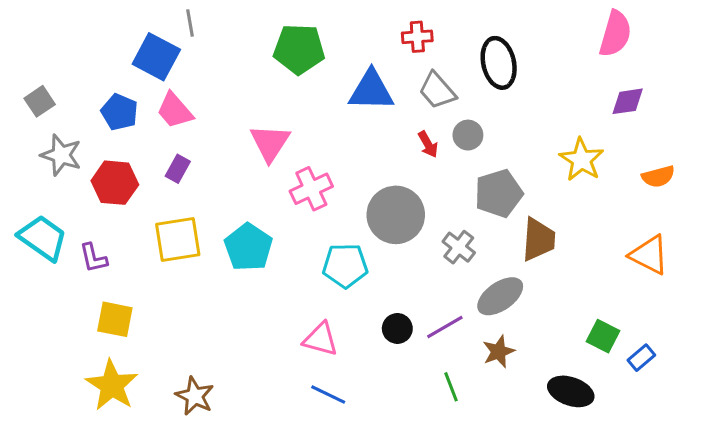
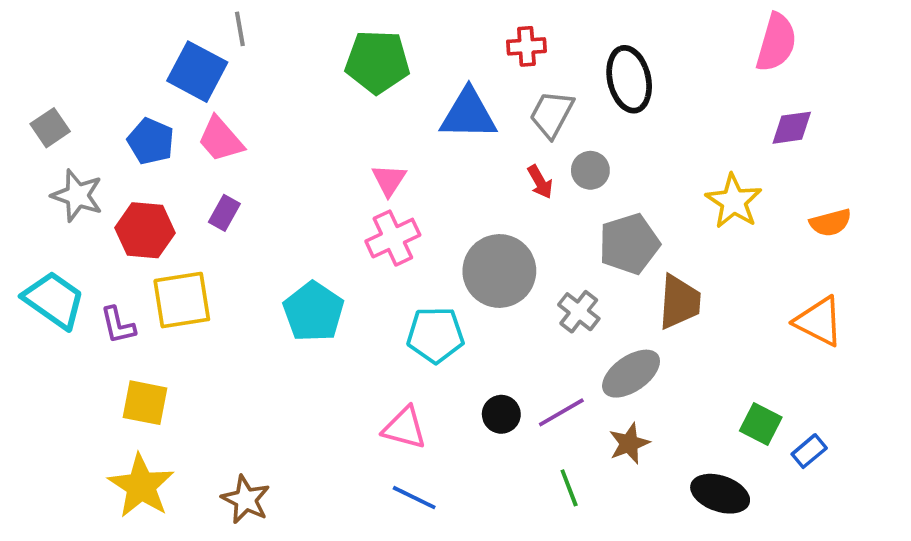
gray trapezoid: (437, 91) -> (552, 114), turned 69
pink triangle: (270, 143) -> (389, 180), moved, size x0.7
yellow square: (178, 239) -> (182, 300), moved

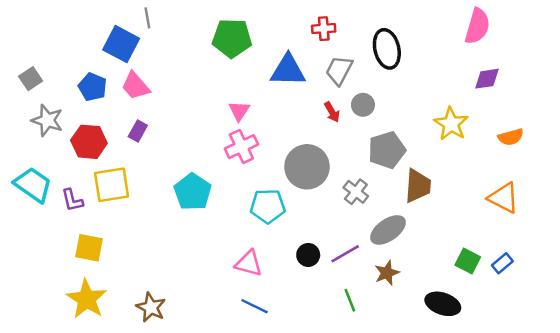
blue rectangle: (809, 451) -> (502, 263), moved

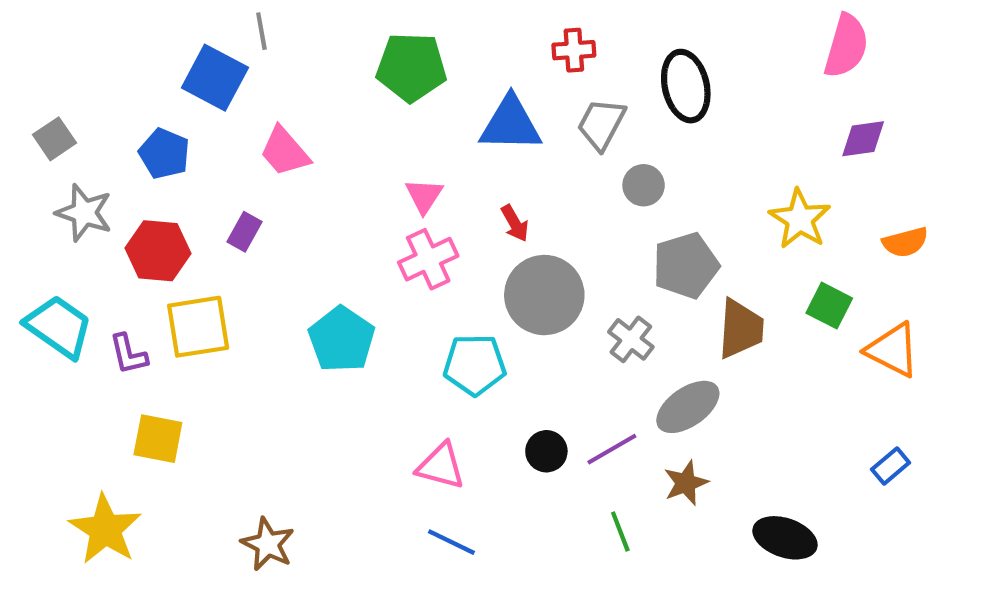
pink trapezoid: (135, 86) -> (285, 151), moved
red arrow: (332, 112) -> (515, 223), moved
green square: (468, 261) -> (829, 306), moved
yellow star: (87, 299) -> (105, 529), moved

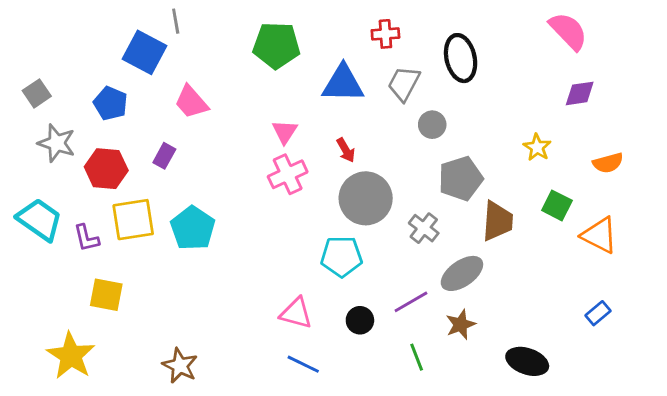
pink semicircle: (846, 46) -> (568, 31), turned -60
yellow star: (800, 219) -> (537, 147), size x0.7
cyan pentagon: (342, 339) -> (193, 228), moved
cyan pentagon: (475, 365) -> (342, 256), moved
black circle: (546, 451) -> (360, 320), moved

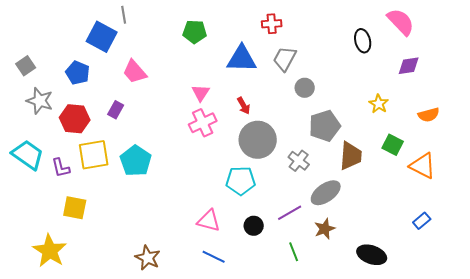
green pentagon: (276, 45) -> (195, 32), size x0.7
black ellipse: (461, 58) -> (363, 41), moved, size x0.7
brown star: (180, 366) -> (148, 258), moved

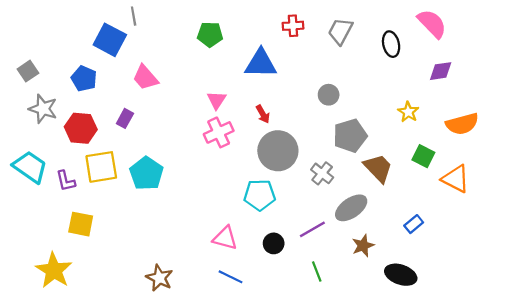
gray trapezoid: (285, 59) -> (340, 31), moved
orange semicircle: (429, 115) -> (462, 124), size x1.4
brown trapezoid: (351, 156) -> (378, 168), turned -48
blue rectangle: (422, 221) -> (414, 224), moved
brown star: (325, 229) -> (363, 246), moved

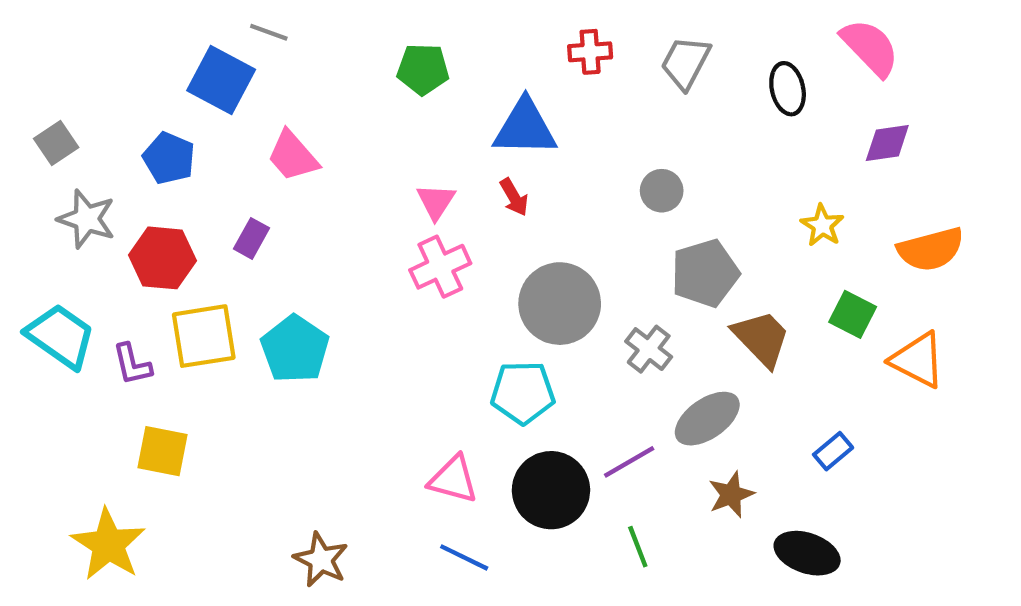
gray line: (134, 16) -> (269, 32), turned -60
red arrow: (263, 114) -> (514, 197), moved
black circle: (274, 243) -> (551, 490), size x1.8

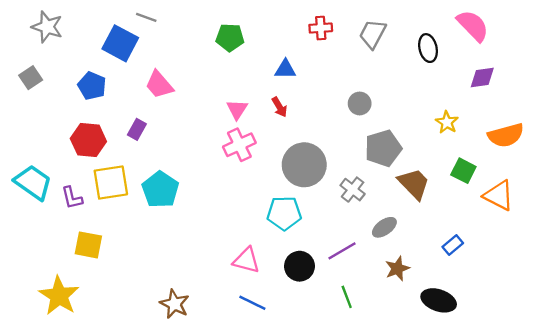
blue triangle: (525, 128) -> (285, 69), size x0.6
gray star: (87, 219) -> (47, 27), moved
gray ellipse: (707, 419) -> (384, 227), size x0.7
black circle: (551, 490) -> (299, 266), size x0.7

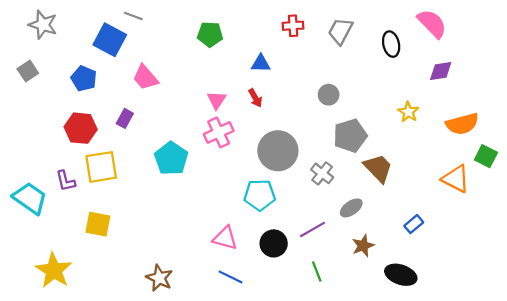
green square: (463, 171) -> (486, 156), moved
cyan trapezoid: (33, 182) -> (30, 198), moved
cyan pentagon: (160, 190) -> (171, 158), moved
yellow square: (88, 245) -> (98, 224), moved

